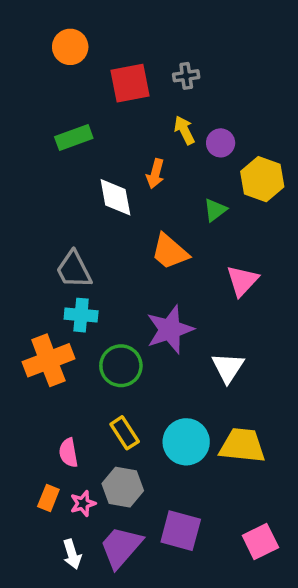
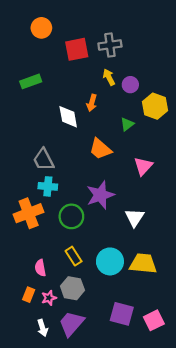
gray cross: (186, 76) -> (110, 45), size x1.5
green rectangle: (74, 137) -> (31, 81), moved
purple square: (181, 531) -> (122, 314), moved

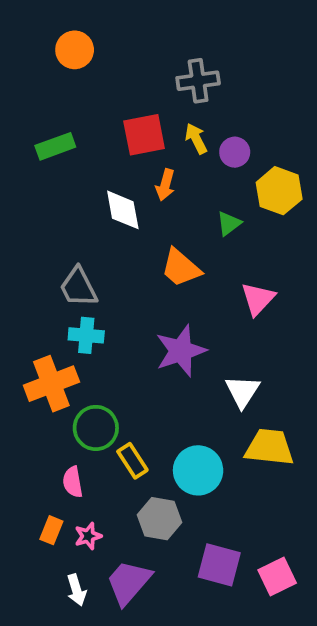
red square: (77, 49) -> (144, 135), moved
green circle: (71, 216) -> (96, 428), moved
yellow trapezoid: (143, 264) -> (269, 447), moved
gray hexagon: (72, 288) -> (159, 519), moved

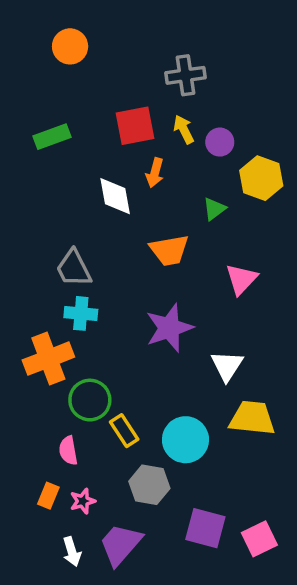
orange trapezoid: (181, 268) -> (169, 250), turned -51

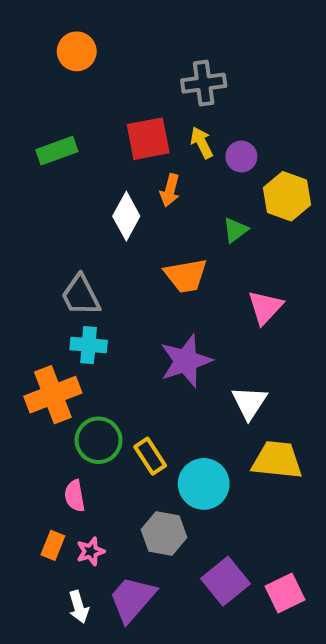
white diamond: (115, 196) -> (126, 216), turned 39
yellow rectangle: (124, 431) -> (150, 456), moved
purple square: (205, 528) -> (225, 581), turned 36

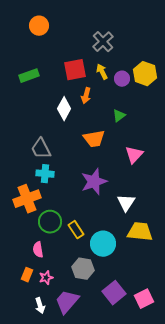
gray cross: (204, 83) -> (103, 42), turned -35
yellow hexagon: (287, 196) -> (145, 74), moved

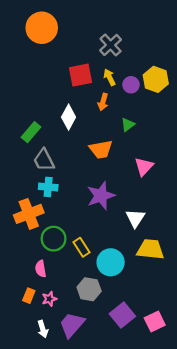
orange circle: (39, 26) -> (42, 28), size x1.5
green rectangle: (29, 76) -> (31, 132), moved, turned -30
orange arrow: (86, 96) -> (103, 102), moved

